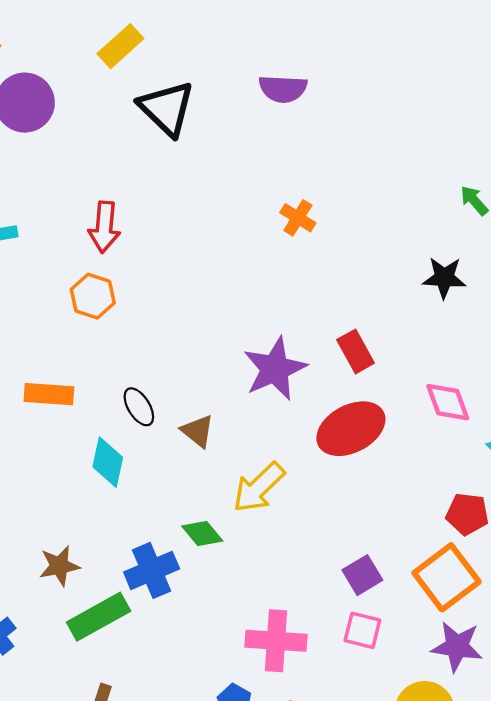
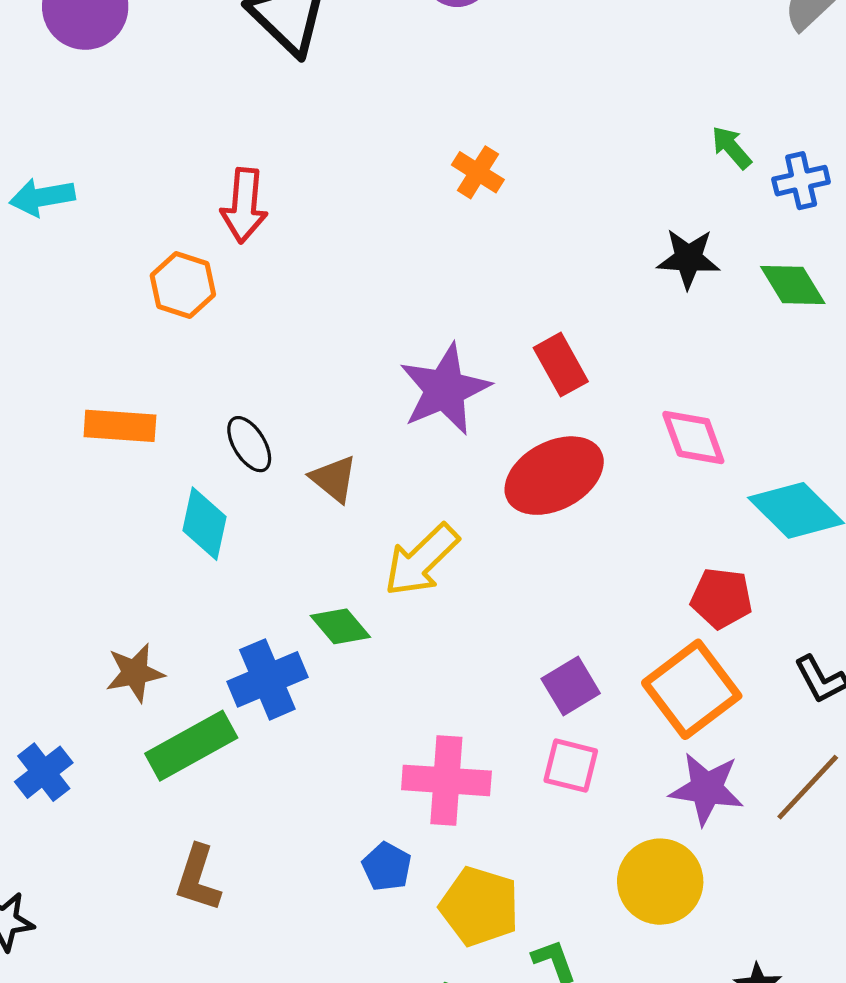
red arrow: (104, 227) -> (244, 205), moved

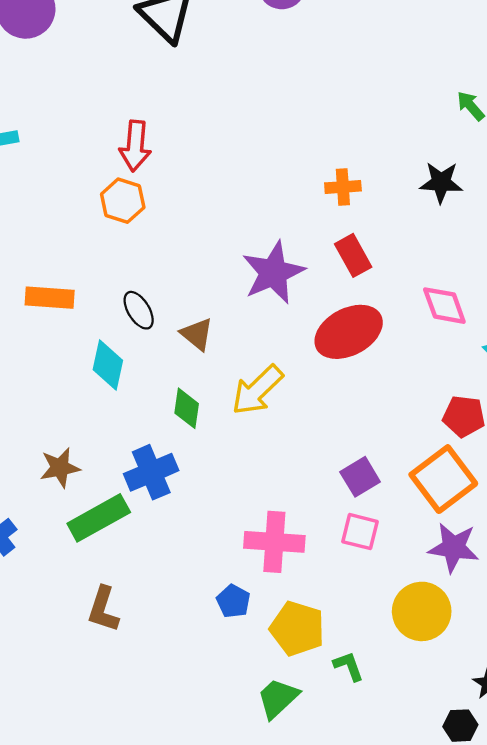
orange cross: (478, 172) -> (343, 187), moved, turned -36
orange hexagon: (183, 285) -> (123, 201), moved
green diamond: (340, 626) -> (187, 408), moved, turned 48

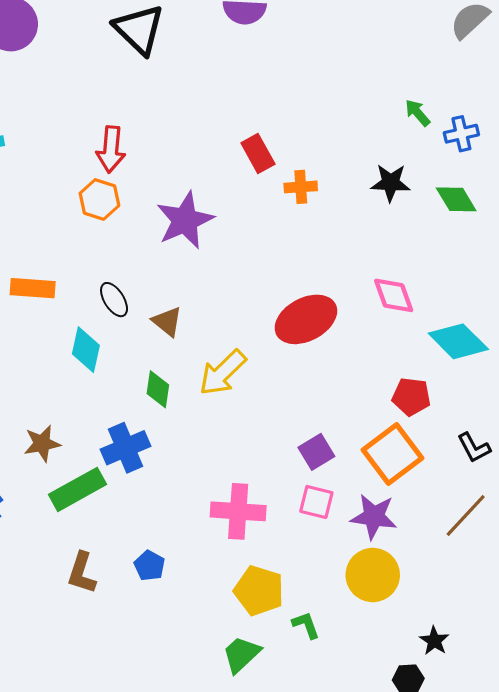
red rectangle: (353, 255) -> (258, 154), moved
purple star: (273, 273) -> (185, 220), moved
purple star: (454, 548) -> (374, 517), moved
blue pentagon: (233, 601) -> (149, 566), moved

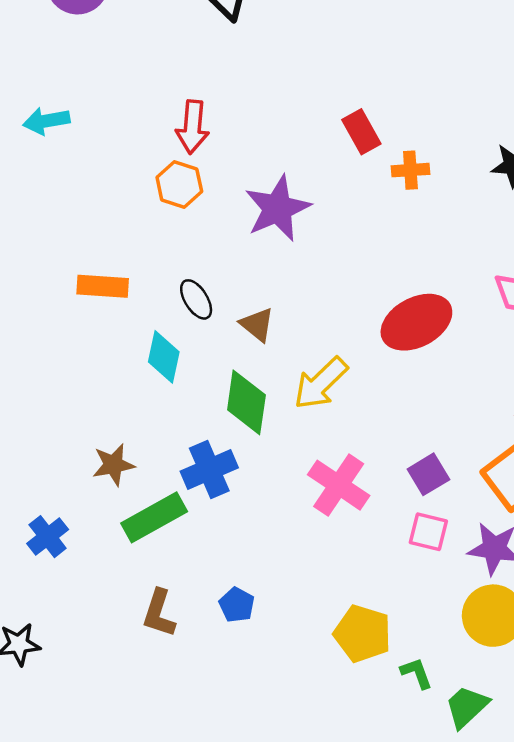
green diamond: (158, 389) -> (246, 402), size x1.5
pink cross: (238, 511) -> (339, 485), moved, turned 30
green trapezoid: (241, 654) -> (467, 707), moved

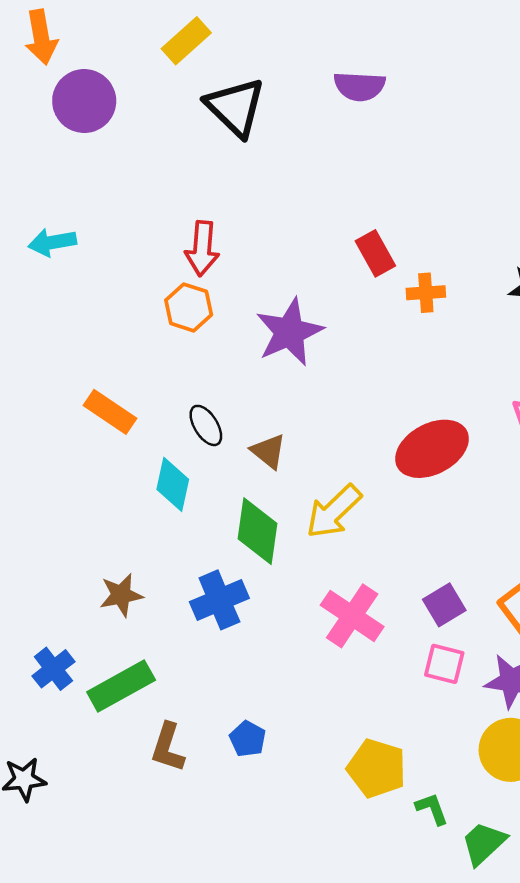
orange rectangle: (103, 286) -> (110, 412), turned 30
green rectangle: (154, 517) -> (121, 686), moved

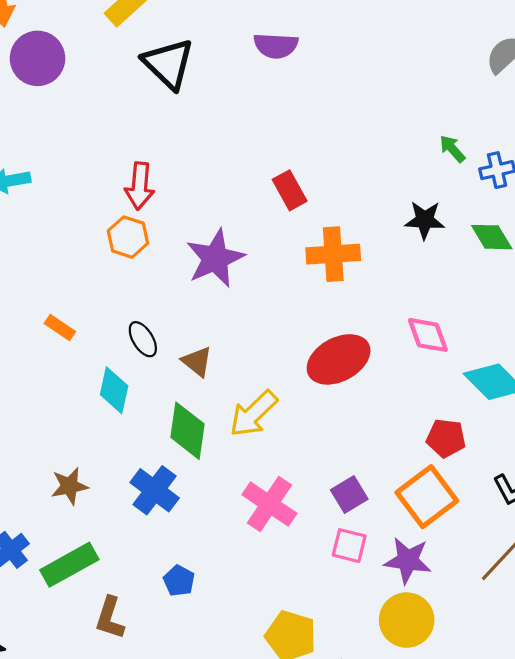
orange cross: (426, 293) -> (333, 254), moved, size x1.6
orange rectangle: (110, 412) -> (60, 328), size x0.7
blue cross: (219, 600) -> (155, 490), turned -30
blue pentagon: (248, 739) -> (179, 581), moved

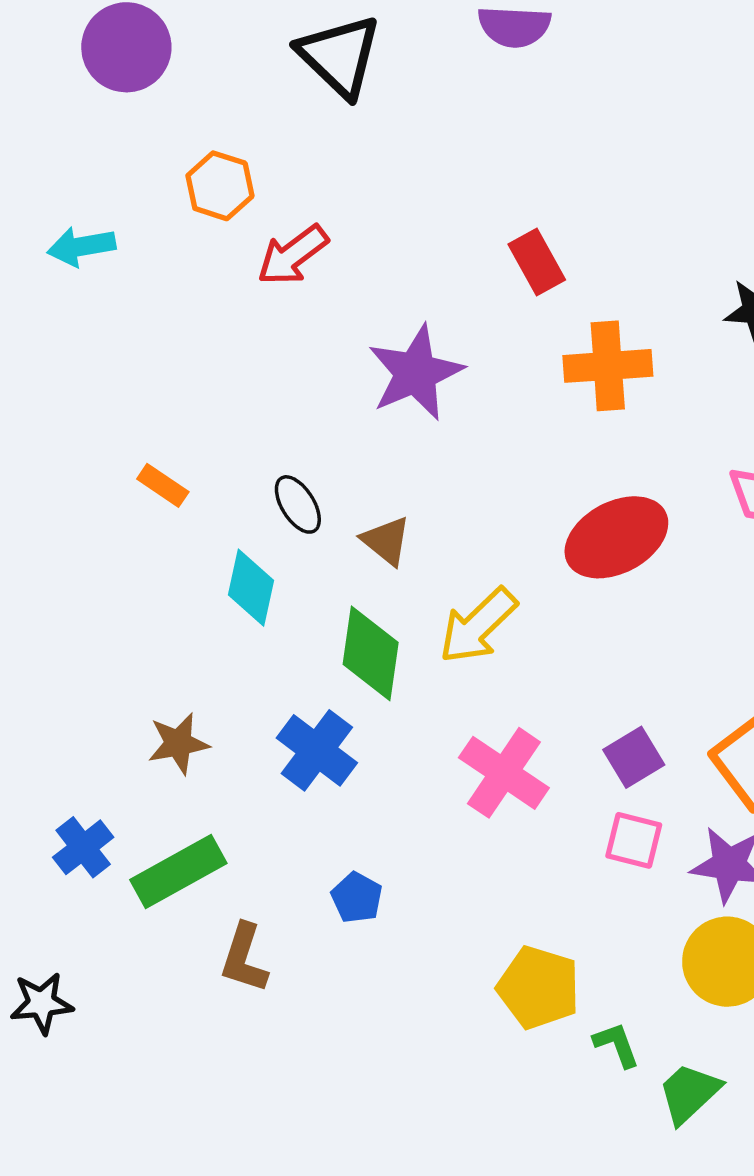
red arrow: (140, 186) -> (293, 255), turned 48
orange hexagon: (128, 237) -> (220, 186), moved

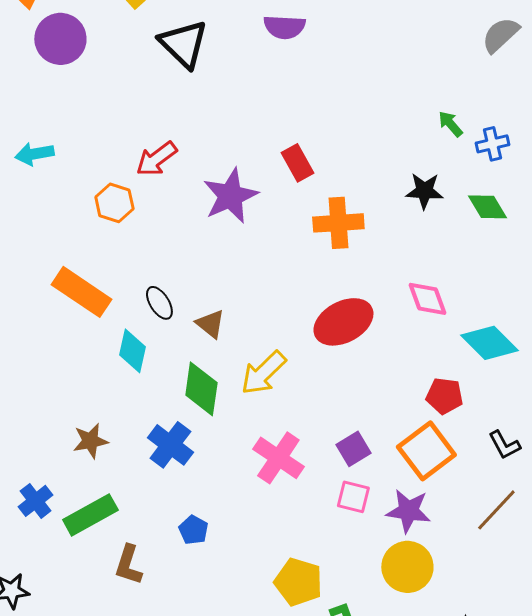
orange hexagon: (220, 186) -> (114, 203), moved
purple star: (416, 373) -> (230, 196), moved
orange rectangle: (163, 485) -> (81, 292), size x2.0

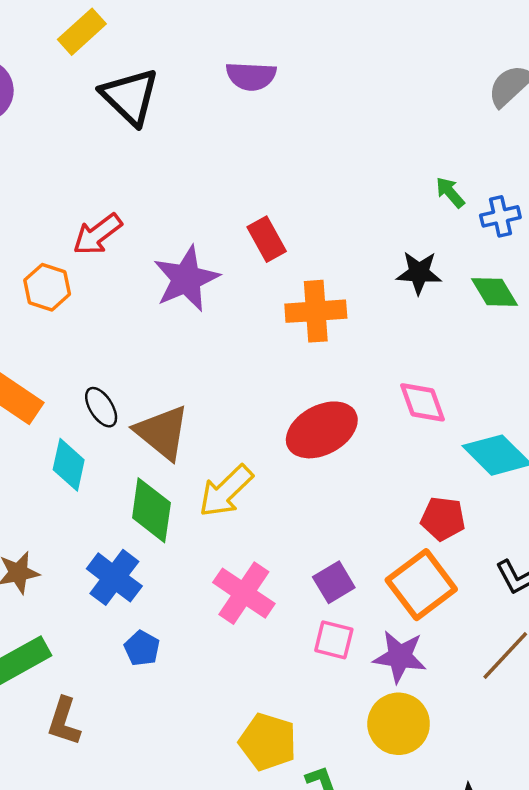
brown triangle: (210, 324) -> (162, 432), size x1.6
blue pentagon: (193, 530) -> (142, 648), moved

